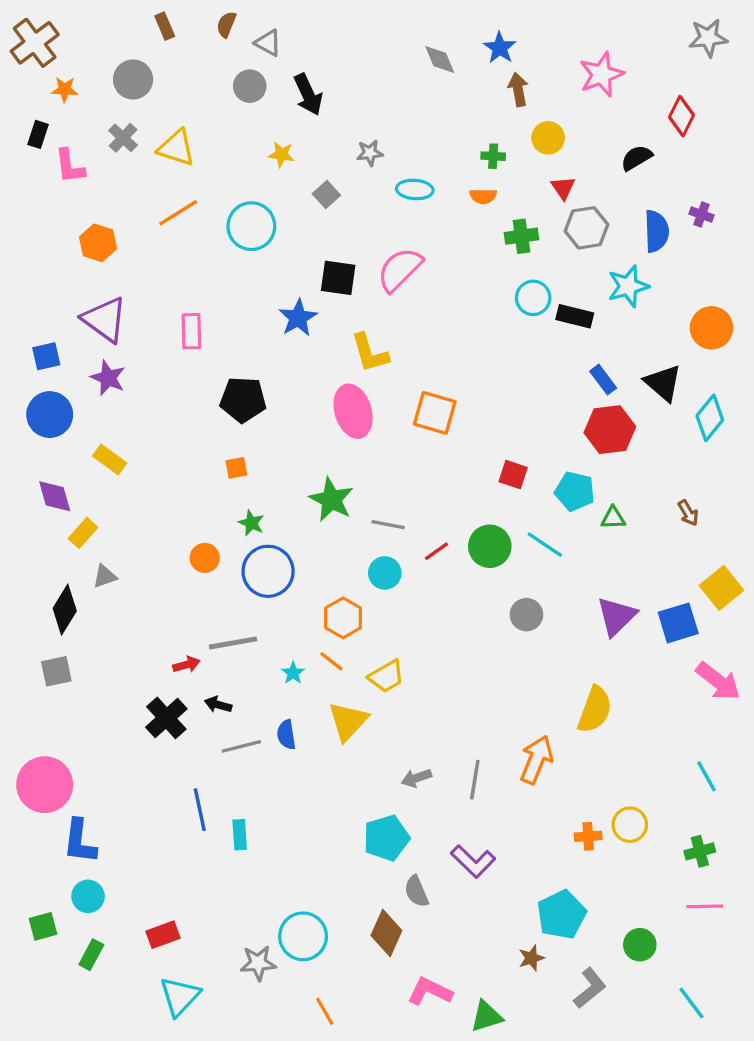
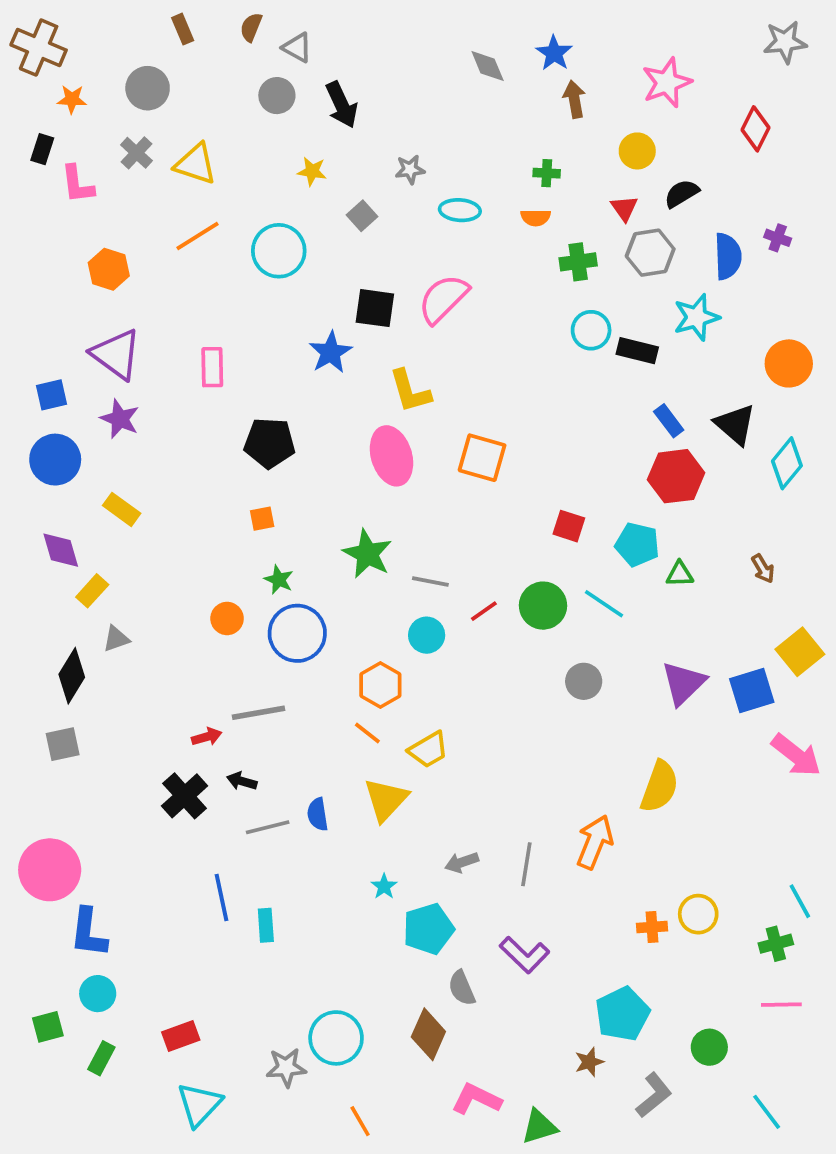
brown cross: (35, 43) -> (39, 48), turned -30
yellow circle: (548, 138) -> (637, 151), moved
black semicircle: (636, 158) -> (682, 193), moved
cyan star: (293, 673) -> (384, 886), moved
cyan line: (707, 776) -> (800, 901), moved

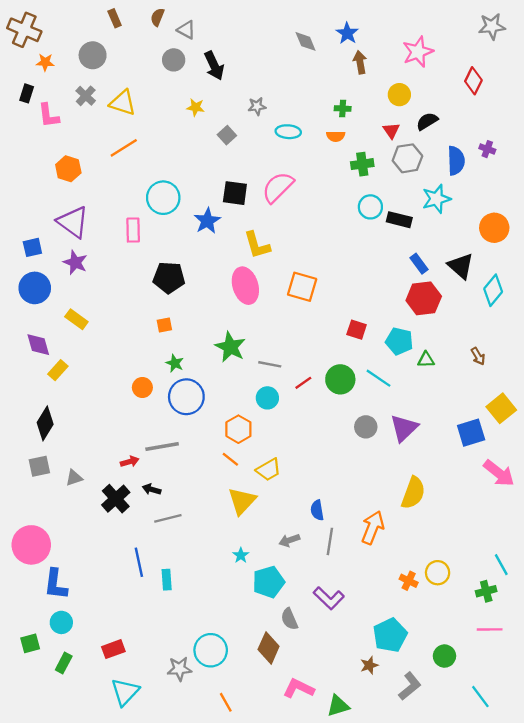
cyan circle: (279, 251) -> (163, 198), moved
gray triangle: (116, 639) -> (74, 478), moved
purple triangle: (683, 683) -> (404, 428), moved
blue semicircle: (318, 814) -> (317, 510), moved
orange cross: (652, 927) -> (409, 581), turned 30

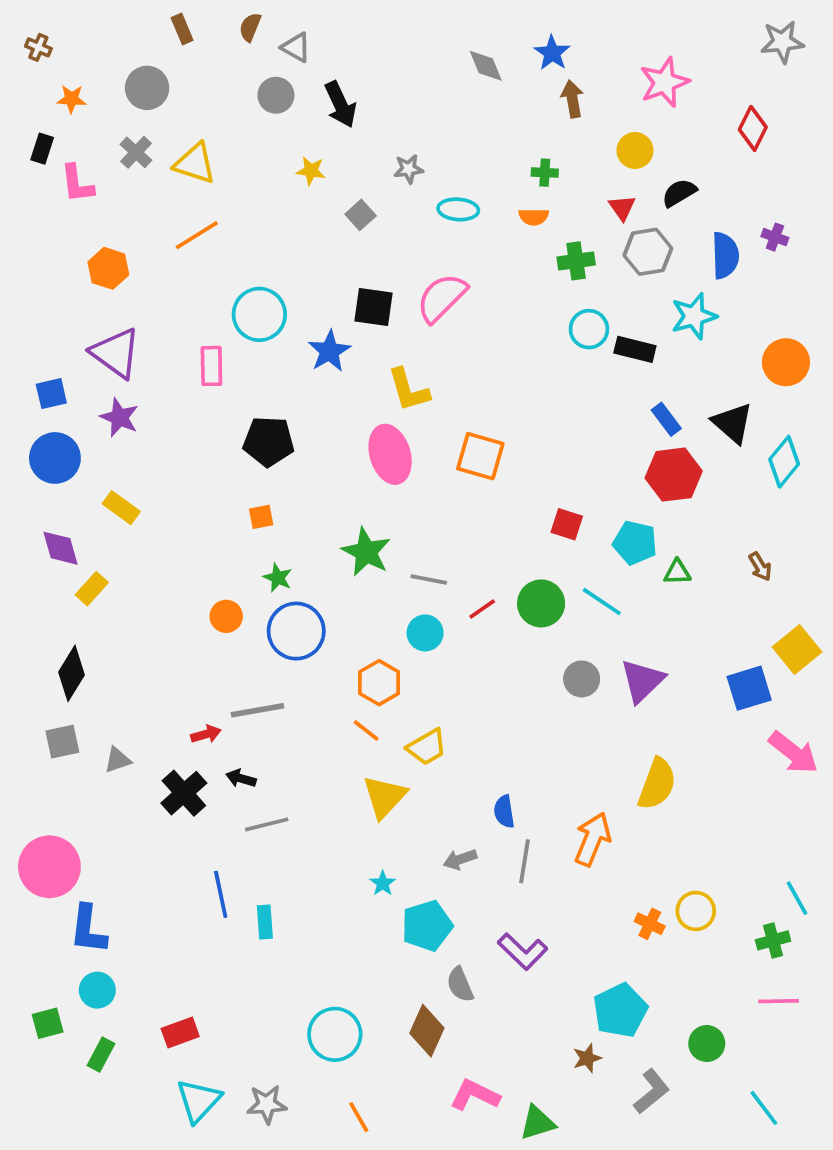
brown cross: (24, 30) -> (38, 47), size x0.5
gray star: (179, 669) -> (267, 1104), moved

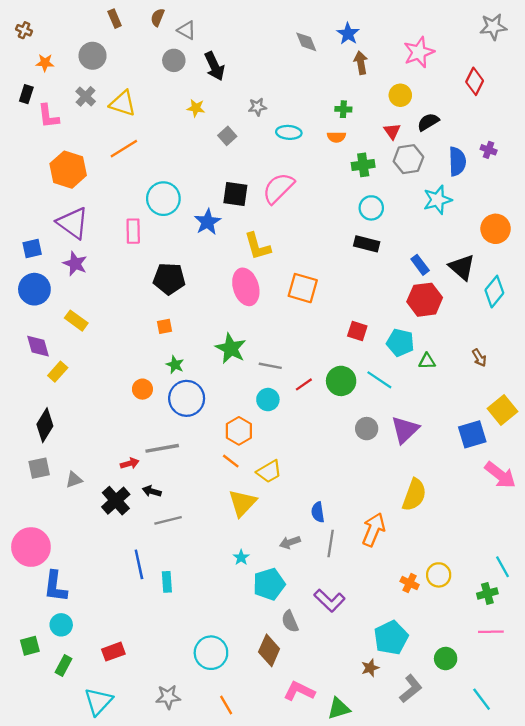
orange hexagon: (108, 268) -> (68, 170), size x1.4
black rectangle: (635, 349) -> (367, 244), moved
cyan triangle: (199, 1101) -> (98, 701), moved

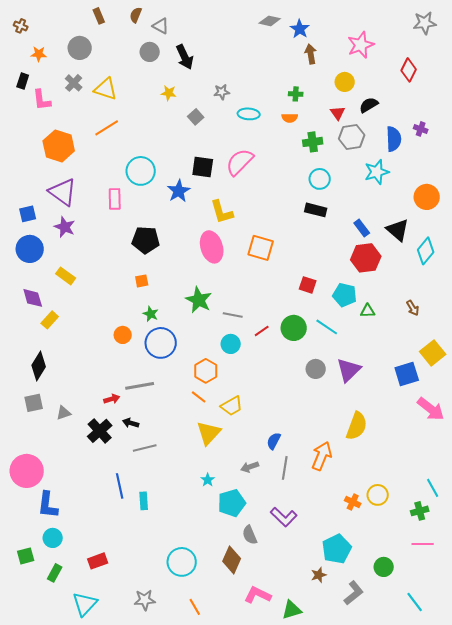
gray diamond: (306, 42) -> (270, 21), moved, turned -55
blue semicircle: (318, 512) -> (274, 441), turned 36

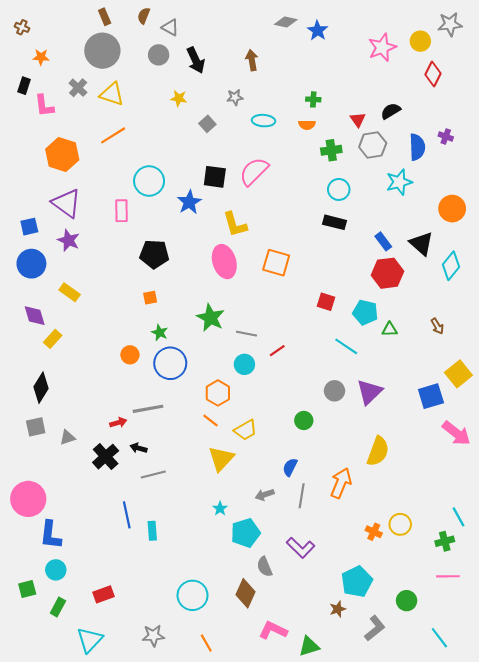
gray circle: (80, 48) -> (102, 51), moved, size x1.4
brown arrow: (311, 54) -> (252, 60), moved
yellow circle: (345, 82) -> (420, 41), moved
green circle: (294, 328) -> (304, 420), moved, size x0.7

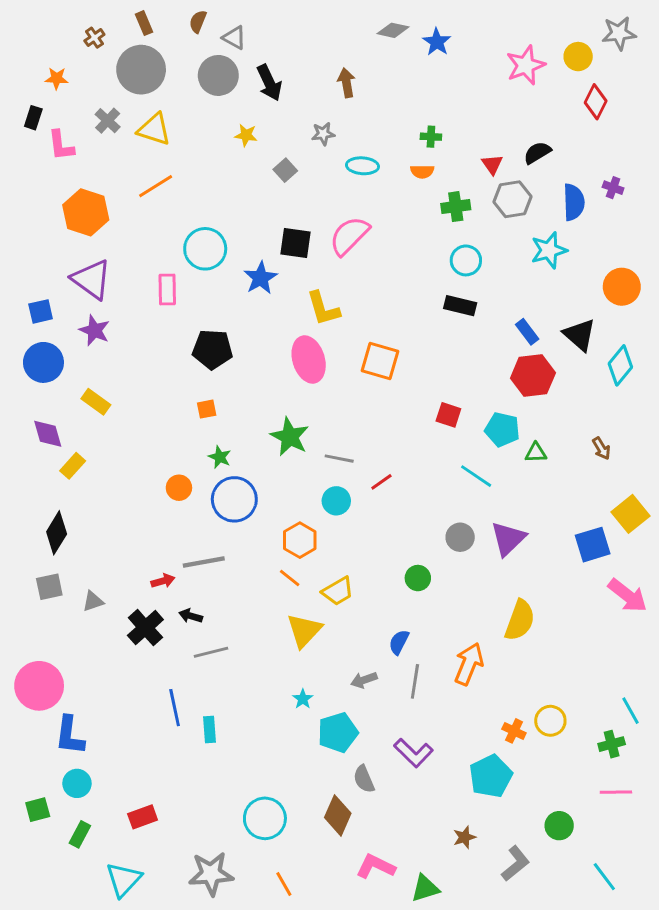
brown cross: (22, 27) -> (94, 38), moved, turned 32
gray circle: (159, 55) -> (218, 75), size x1.4
cyan pentagon: (357, 582) -> (491, 776), moved
gray star: (153, 636) -> (211, 874), size x1.4

